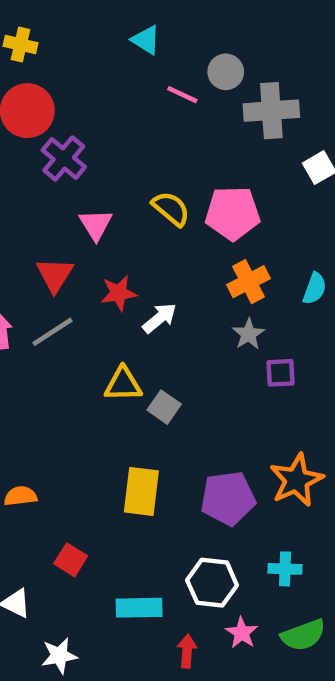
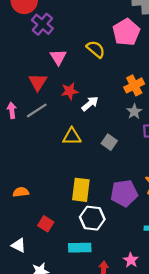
pink pentagon: (233, 213) -> (126, 32), moved, turned -30
gray square: (164, 407) -> (109, 142), moved
white hexagon: (212, 583) -> (92, 218), moved

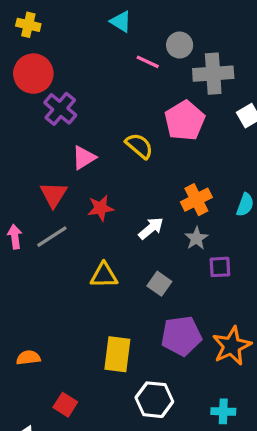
pink triangle: (58, 57) -> (84, 158), turned 30
white arrow: (90, 104) -> (151, 228), moved
purple pentagon: (124, 193) -> (181, 336), moved
white hexagon: (92, 218) -> (154, 400), moved

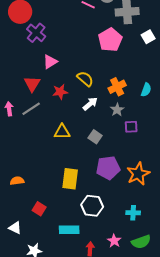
yellow semicircle: (139, 146) -> (85, 79), moved

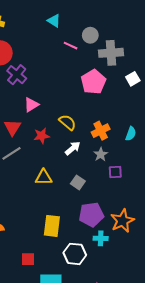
red square: (39, 209) -> (28, 259), moved, turned -32
cyan cross: (133, 213) -> (101, 238), moved

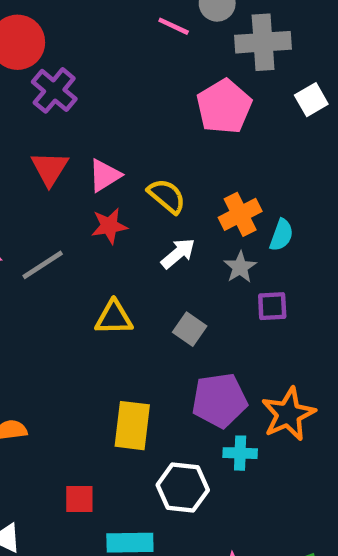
pink triangle: (31, 105) -> (105, 175), moved
red triangle: (13, 127) -> (50, 168), moved
cyan semicircle: (131, 134) -> (281, 235), moved

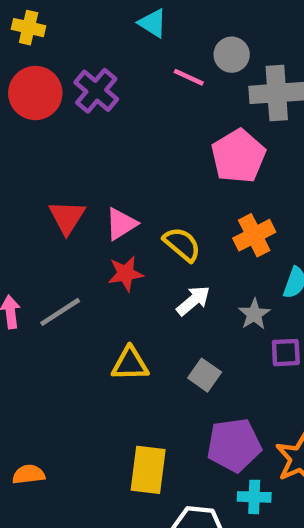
purple cross: (54, 90) -> (96, 91), moved
orange cross: (240, 214) -> (254, 235), moved

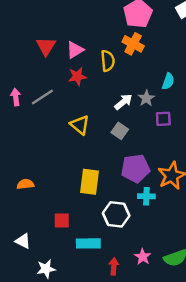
orange cross: (254, 235) -> (133, 44), moved, turned -35
yellow semicircle: (182, 244) -> (108, 61), turned 45
white arrow: (193, 301) -> (123, 102), moved
yellow triangle: (130, 364) -> (80, 125), turned 40

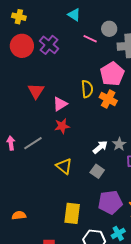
red triangle: (46, 46) -> (36, 91), moved
yellow semicircle: (108, 61) -> (87, 89), moved
cyan cross: (146, 196) -> (118, 233), moved, turned -32

